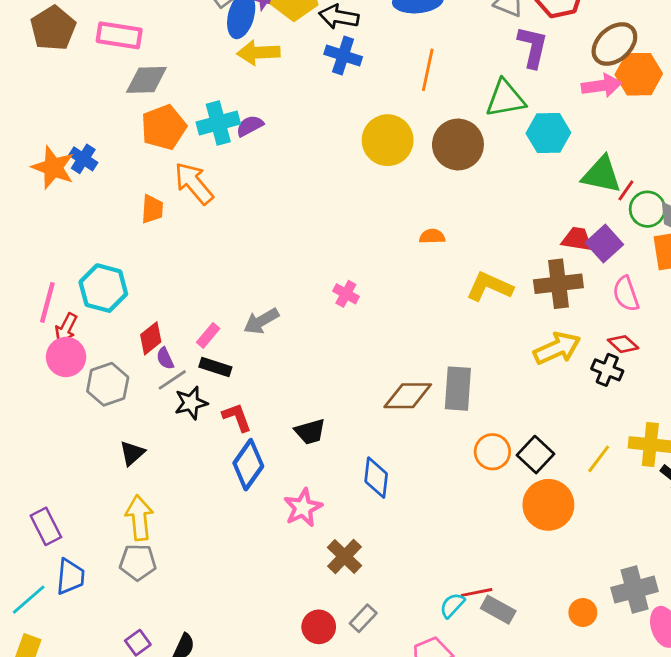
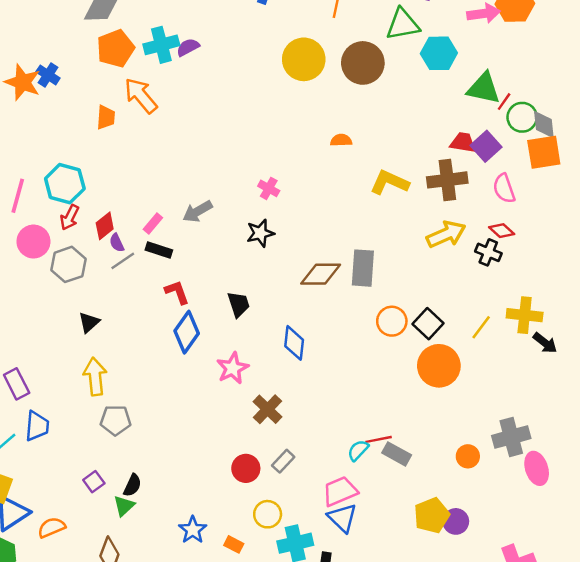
red arrow: (66, 328) -> (70, 217), moved
black star: (191, 403) -> (260, 233), moved
black trapezoid: (310, 432) -> (239, 304), turned -92
gray pentagon: (138, 562) -> (116, 420), moved

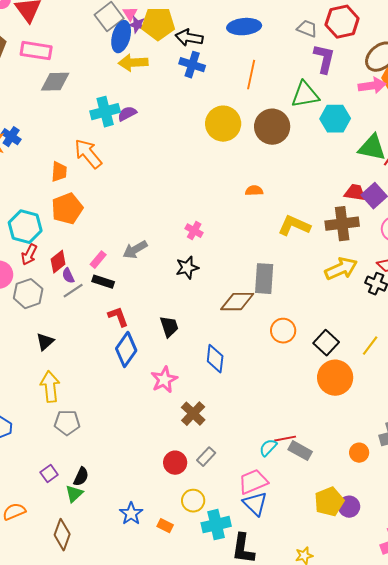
orange pentagon: (116, 48) -> (67, 209), moved
gray rectangle: (363, 268) -> (264, 279), moved
orange circle: (392, 321) -> (283, 331), moved

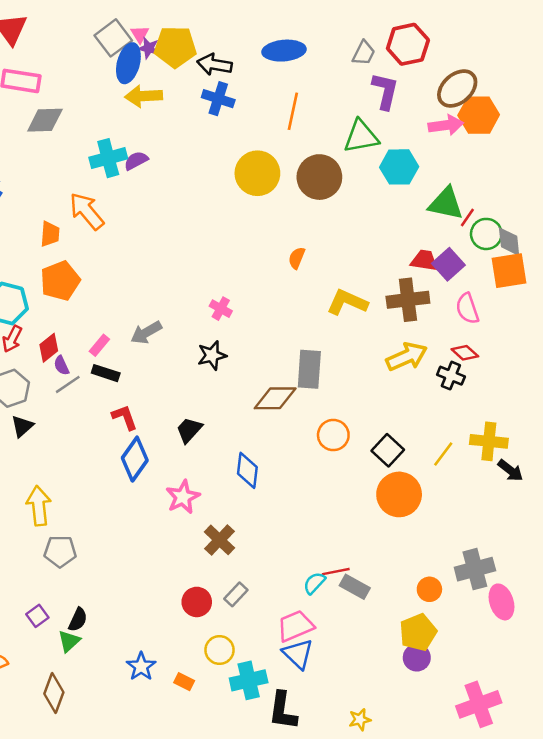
gray trapezoid: (307, 29) -> (364, 53), turned 95
orange semicircle: (254, 191) -> (297, 258), turned -66
black trapezoid: (169, 327) -> (189, 430), turned -120
black triangle: (45, 342) -> (22, 426), moved
yellow pentagon: (329, 502) -> (418, 632), moved

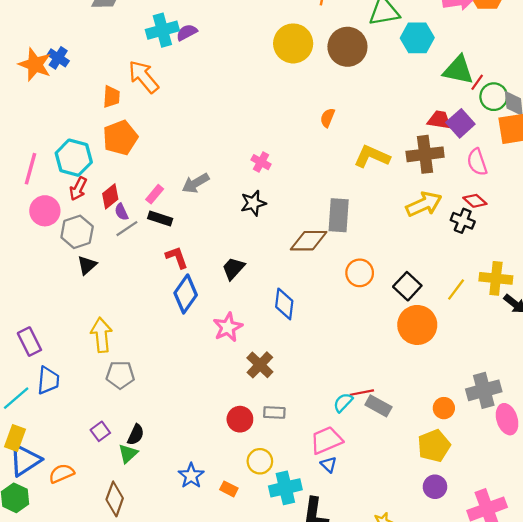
gray rectangle: (236, 594) -> (274, 413), turned 50
blue triangle: (298, 654) -> (329, 465), size x0.6
purple circle: (417, 658) -> (435, 487), moved

